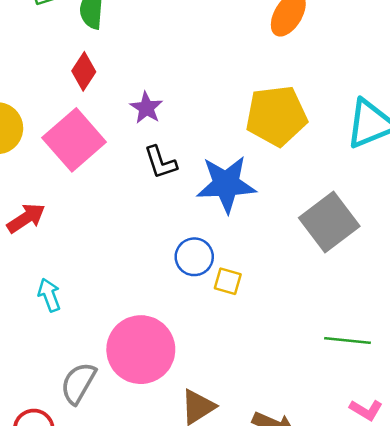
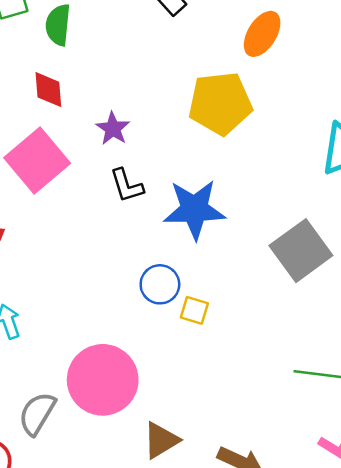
red diamond: (84, 71) -> (48, 90), turned -39
yellow pentagon: (276, 116) -> (220, 103), moved

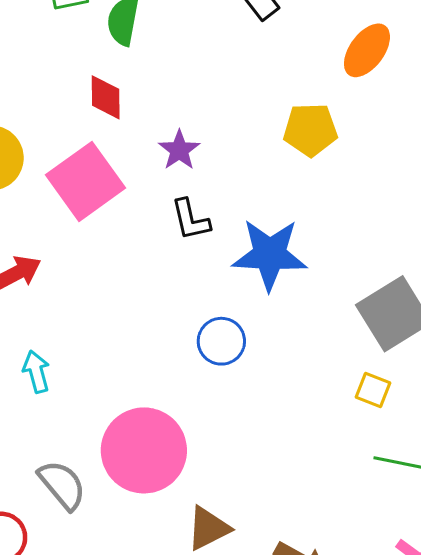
yellow pentagon: (220, 103) -> (310, 130), size x0.7
yellow square: (194, 310) -> (373, 390), moved
gray semicircle: (37, 414) -> (62, 485), turned 105

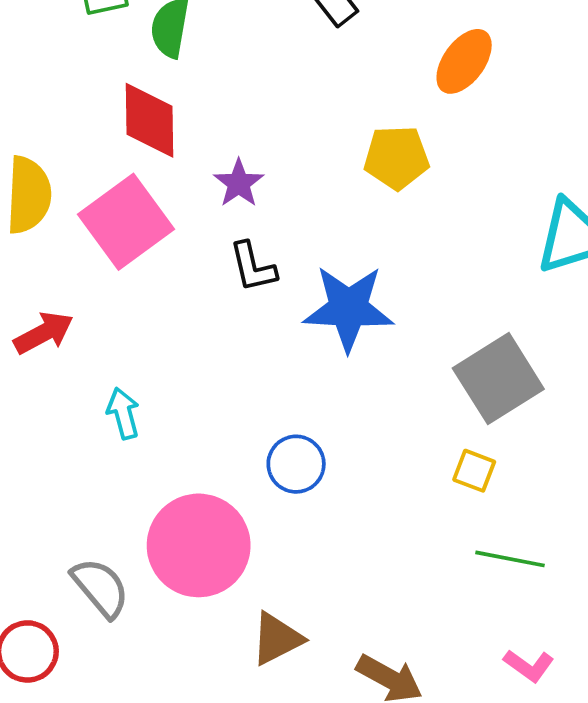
red diamond: (106, 97) -> (149, 120), size x1.4
blue circle: (221, 341) -> (296, 464), moved
cyan arrow: (36, 372) -> (123, 413), moved

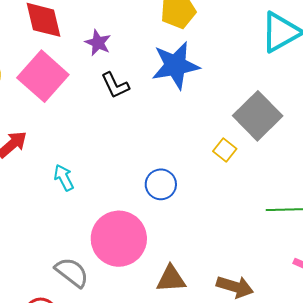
blue star: (348, 308) -> (175, 65), moved
yellow square: (474, 471) -> (225, 150), moved, turned 30
brown triangle: (277, 639) -> (171, 279), turned 36

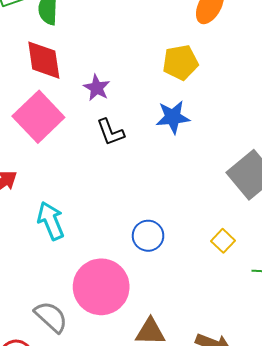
blue star: (175, 65) -> (173, 117), size x0.7
yellow square: (225, 150) -> (223, 241), moved
cyan arrow: (64, 178) -> (51, 221), size x1.4

